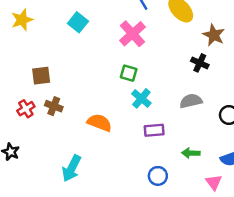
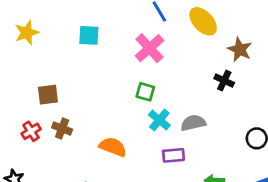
cyan square: (78, 22) -> (89, 35), turned -36
gray semicircle: (191, 101) -> (193, 123), moved

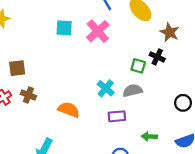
cyan square: (89, 35) -> (64, 28), moved
green square: (145, 92) -> (138, 66), moved

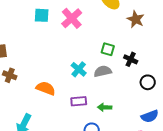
black cross: (157, 57) -> (131, 59), moved
purple rectangle: (117, 116) -> (79, 101), moved
green arrow: (149, 136) -> (105, 107), moved

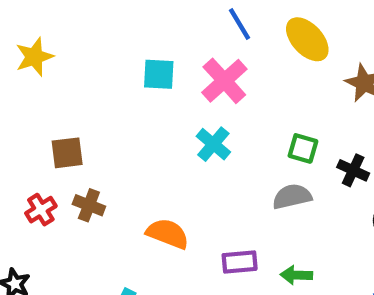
cyan cross: (79, 69) -> (213, 144), moved

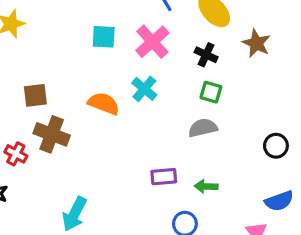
black cross: (353, 170) -> (206, 55), moved
brown cross: (89, 205) -> (52, 134), size x1.5
red cross: (41, 210) -> (16, 154), moved, turned -30
orange semicircle: (168, 234) -> (104, 103), moved

